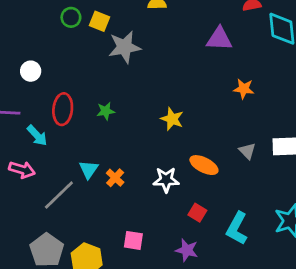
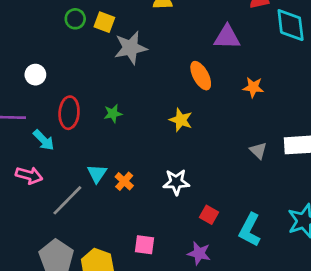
orange ellipse: (204, 165) -> (201, 76), moved, turned 36

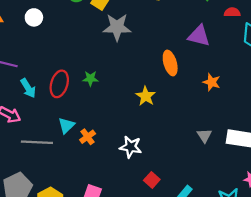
white circle: (35, 75) -> (34, 17), moved
red ellipse: (69, 113) -> (59, 84), moved
gray line: (67, 200) -> (37, 142), turned 36

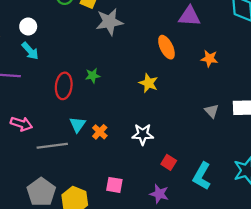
cyan arrow: (28, 88) -> (30, 51), moved

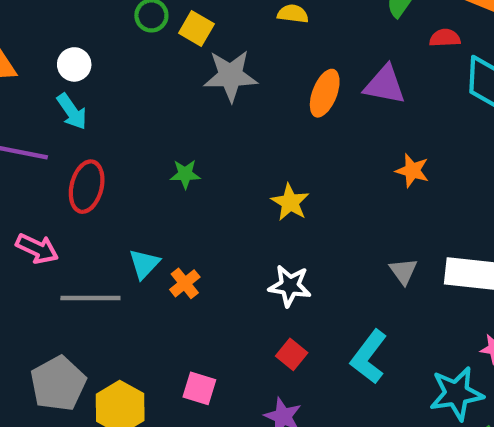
orange ellipse: (166, 47) -> (325, 93), moved, turned 40
red ellipse: (64, 86) -> (87, 187), moved
white star: (143, 134) -> (290, 286), moved
red square: (169, 162) -> (292, 354), moved
cyan L-shape: (202, 176) -> (369, 357), moved

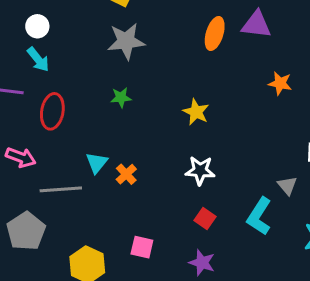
gray star: (231, 76) -> (126, 41), moved
gray triangle: (403, 271) -> (287, 186), moved
gray pentagon: (58, 384) -> (26, 231), moved

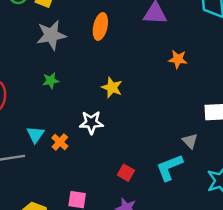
orange ellipse: (215, 34) -> (100, 26), moved
white star: (200, 171) -> (91, 123), moved
cyan L-shape: (259, 216) -> (169, 167), turned 40

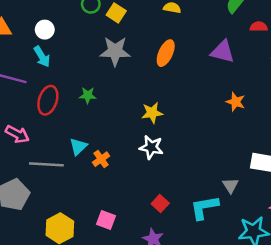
green star: (51, 81) -> (88, 95), moved
yellow star: (112, 87) -> (152, 113), moved, turned 30
white star: (91, 123) -> (151, 147), moved

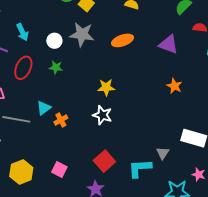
white circle: (45, 30) -> (54, 41), moved
orange ellipse: (166, 53) -> (122, 40), turned 40
red square: (160, 203) -> (104, 161), size x1.5

